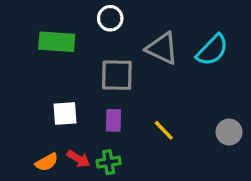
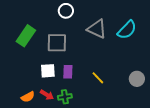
green rectangle: (57, 42) -> (26, 36), moved, turned -60
gray square: (117, 75) -> (57, 43), moved
white square: (65, 114) -> (48, 71), moved

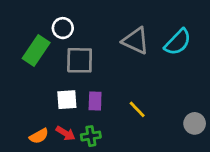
white circle: (66, 11) -> (63, 28), moved
gray circle: (137, 79) -> (195, 123), moved

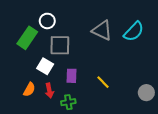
white square: (67, 100) -> (45, 66), moved, turned 35
red arrow: (66, 133) -> (49, 91), moved, turned 48
orange semicircle: (39, 136) -> (29, 89), moved, turned -32

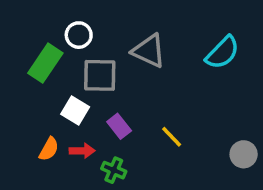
gray triangle: (102, 30) -> (149, 51), moved
purple rectangle: (71, 76) -> (119, 126), turned -40
red arrow: (49, 91) -> (82, 151), turned -80
green cross: (68, 102) -> (114, 170), turned 32

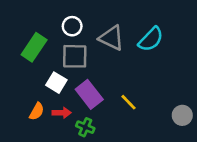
white circle: (79, 35) -> (72, 26), moved
cyan semicircle: (222, 53) -> (151, 39), moved
purple rectangle: (119, 126) -> (89, 94), size x1.5

